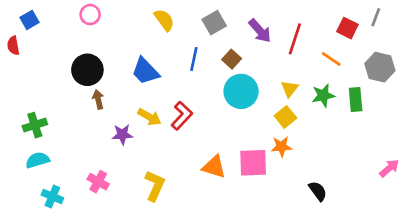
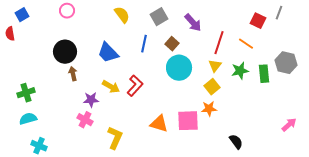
red line: (295, 39) -> (219, 43), moved
gray hexagon: (380, 67) -> (286, 63), moved
pink cross: (98, 182) -> (85, 120), moved

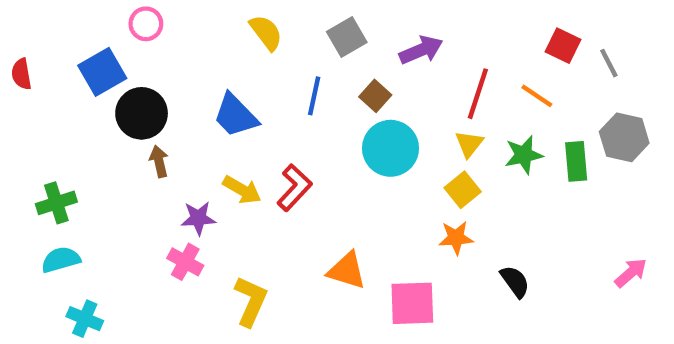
gray line: (279, 13) -> (609, 63), moved, turned -48
blue square: (22, 15) -> (102, 72), moved, size x1.5
purple arrow: (193, 23) -> (421, 50), turned -72
pink square: (188, 121) -> (412, 303), moved
black semicircle: (236, 142) -> (515, 281), moved

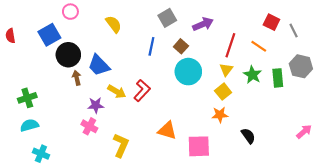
yellow semicircle: (266, 33) -> (114, 24), moved
blue trapezoid: (235, 116) -> (99, 65), moved
green star: (524, 155) -> (252, 75), turned -30

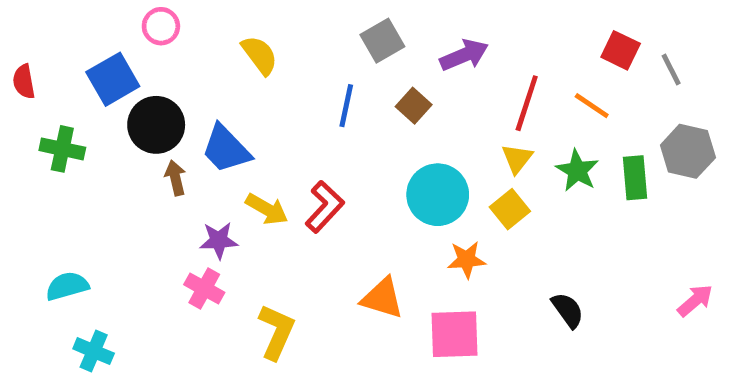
cyan circle: (188, 72) -> (438, 195), moved
green cross: (27, 98) -> (62, 149), moved, turned 30
orange star: (220, 115) -> (467, 260), moved

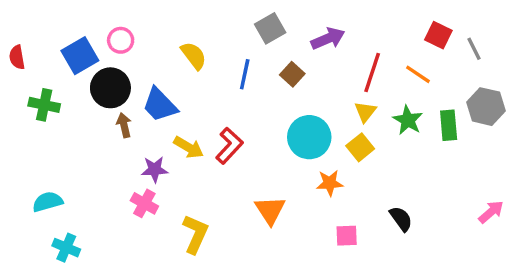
pink circle: (161, 26) -> (121, 40), moved
yellow semicircle: (260, 55) -> (194, 56), moved
orange triangle: (382, 298) -> (270, 210), turned 40
pink square: (455, 334) -> (347, 236), moved, size x0.6

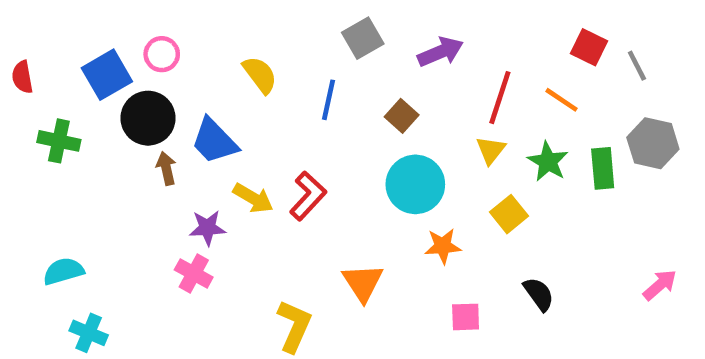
brown square: (292, 74) -> (402, 116), moved
yellow square: (360, 147) -> (509, 214), moved
yellow L-shape: (195, 234) -> (294, 326), moved

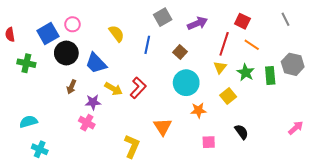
red square: (589, 47) -> (242, 21), moved
gray line: (637, 66) -> (286, 19), moved
brown arrow: (166, 168) -> (71, 87), moved, turned -144

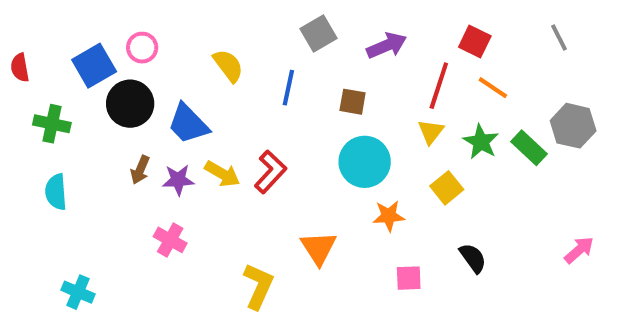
brown square: (180, 52) -> (353, 102), turned -32
green rectangle: (270, 76) -> (529, 148), turned -42
purple star: (93, 102) -> (178, 180), moved
cyan semicircle: (28, 122) -> (56, 192), moved, turned -78

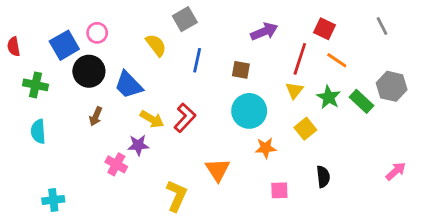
gray square: (319, 34) -> (185, 19), moved
purple star: (178, 180) -> (138, 145), moved
black semicircle: (473, 258) -> (323, 177), turned 30
cyan cross: (78, 292) -> (53, 200), turned -30

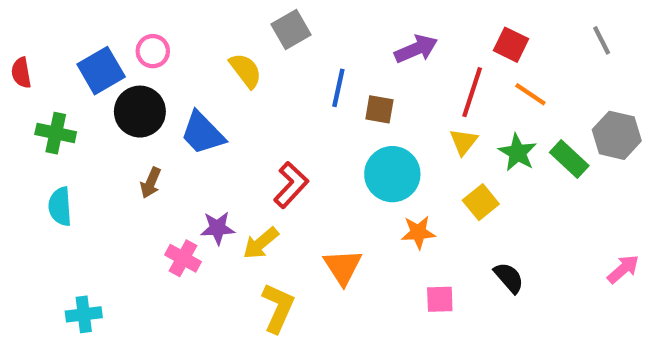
blue line: (197, 60) -> (338, 88), moved
yellow arrow: (152, 119) -> (261, 243), moved, turned 110
black semicircle: (323, 177) -> (509, 278), turned -35

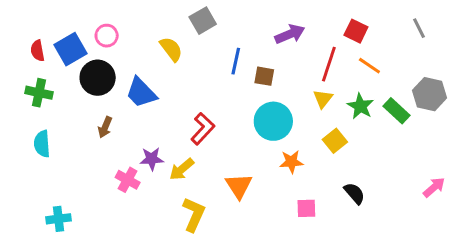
red semicircle: (21, 73) -> (37, 51), moved

